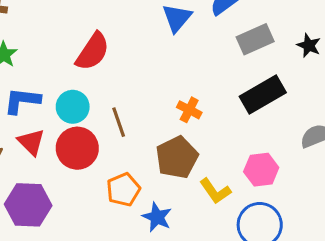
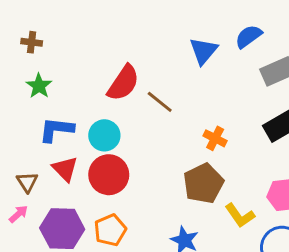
brown line: (119, 122) -> (160, 102), moved, turned -32
orange pentagon: (123, 190) -> (110, 230), moved

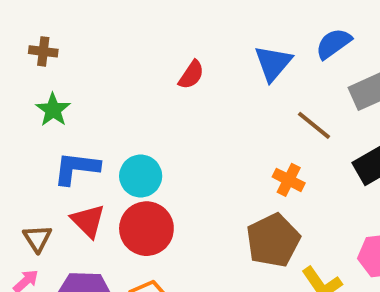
red semicircle: (123, 83) -> (191, 75), moved, size x0.6
brown line: (160, 102) -> (314, 125), moved

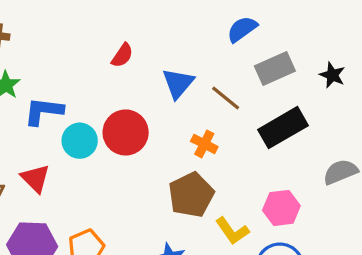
blue triangle: (273, 63) -> (178, 83), moved
blue L-shape: (76, 168) -> (44, 111), moved
red circle: (146, 229) -> (126, 132), moved

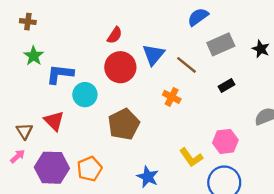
black rectangle: (283, 128) -> (227, 85), size x0.5
red circle: (126, 132) -> (120, 67), moved
brown pentagon: (191, 195) -> (124, 124), moved

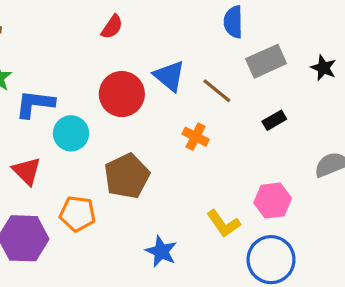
blue semicircle: (198, 17) -> (233, 22), turned -55
red semicircle: (115, 35) -> (112, 27), moved
blue triangle: (153, 55) -> (169, 76), turned -30
orange pentagon: (90, 169) -> (78, 214), moved, turned 30

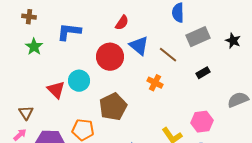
red semicircle: (112, 27) -> (122, 23), moved
blue L-shape: (35, 104) -> (69, 32), moved
red triangle: (27, 171) -> (56, 90), moved

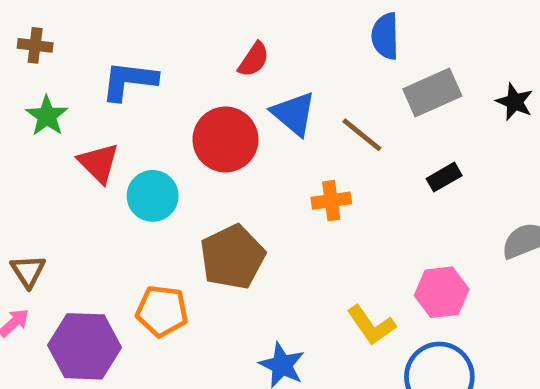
orange cross: (155, 83) -> (331, 201), turned -35
red triangle: (56, 90) -> (99, 163), moved

